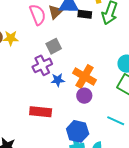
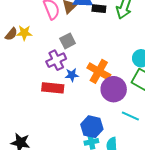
purple circle: (84, 96) -> (114, 89), moved, size x1.6
red rectangle: (41, 112) -> (53, 88), moved

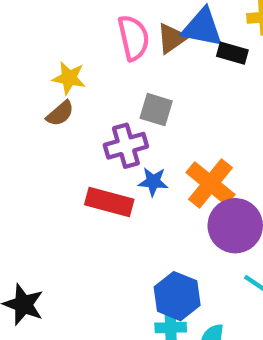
brown semicircle: (11, 34) -> (60, 113), moved
gray square: (68, 41) -> (156, 110), turned 35

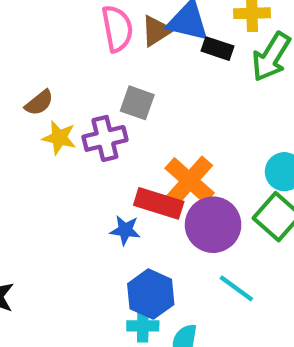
yellow star: (69, 78) -> (59, 138), moved
blue star: (153, 182) -> (125, 230), moved
red rectangle: (109, 202) -> (159, 203), moved

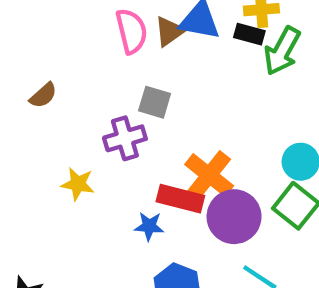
black rectangle: (218, 49) -> (249, 34), moved
brown semicircle: (39, 103) -> (43, 95), moved
yellow star: (59, 138) -> (78, 184), moved

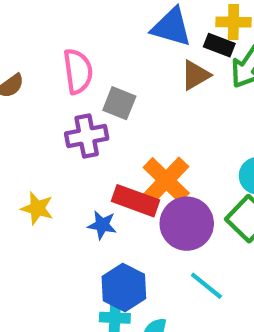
pink semicircle: (132, 31) -> (78, 71), moved
brown triangle: (169, 31) -> (195, 75), moved
yellow star: (78, 184) -> (37, 208), moved

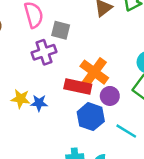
purple circle: (187, 224) -> (110, 96), size x0.6
blue star: (102, 225) -> (39, 103), moved
blue hexagon: (124, 287) -> (91, 117), moved

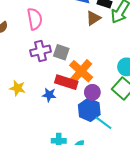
gray square: (61, 30) -> (61, 52), moved
blue star: (39, 103) -> (49, 95), moved
blue hexagon: (91, 117) -> (89, 110), moved

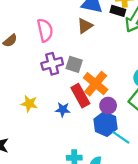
brown triangle: (93, 18) -> (85, 26), moved
red rectangle: (66, 82) -> (80, 96), turned 45

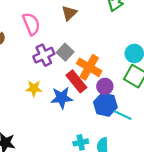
gray square: (74, 64) -> (65, 52), turned 35
yellow star: (29, 104) -> (34, 88), moved
blue star: (63, 110) -> (62, 98), size x1.5

